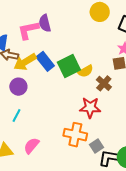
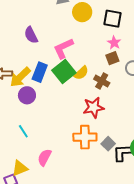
pink L-shape: (28, 30) -> (63, 48), moved
blue rectangle: (45, 61) -> (40, 72), turned 72
purple circle: (18, 87) -> (27, 95), moved
cyan line: (16, 116) -> (23, 131), turned -48

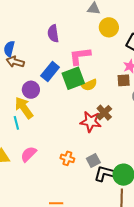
yellow arrow: (20, 77) -> (24, 108), moved, turned 80
brown cross: (102, 81) -> (104, 113), moved
orange cross: (85, 137) -> (67, 158), moved, size x0.6

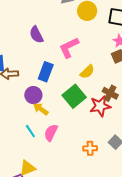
green square: (73, 78) -> (74, 96), moved
yellow arrow: (24, 108) -> (41, 109), moved, size x0.7
pink semicircle: (29, 154) -> (51, 133), moved

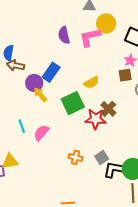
purple semicircle: (36, 35) -> (64, 35), moved
pink L-shape: (69, 47) -> (90, 37), moved
purple circle: (33, 95) -> (34, 83), moved
yellow arrow: (41, 109) -> (40, 94), moved

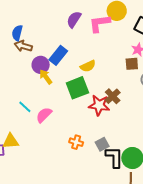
purple semicircle: (64, 35) -> (74, 19), turned 42
yellow semicircle: (91, 82) -> (88, 66), moved
cyan line: (22, 126) -> (25, 107), turned -32
black L-shape: (115, 170) -> (114, 157), turned 75

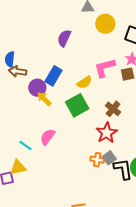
pink L-shape: (100, 23) -> (105, 68), moved
red star: (99, 105) -> (107, 133), moved, turned -30
cyan line: (25, 107) -> (25, 145), moved
orange cross: (76, 142) -> (97, 160), moved

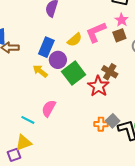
yellow semicircle: (84, 82) -> (75, 40), moved
purple circle: (37, 88) -> (58, 60), moved
red star: (107, 133) -> (98, 86), moved

